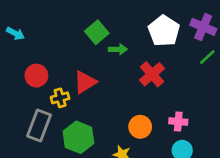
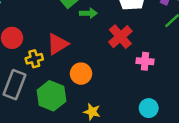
pink cross: (178, 122) -> (145, 61), moved
orange circle: (140, 127) -> (81, 74), moved

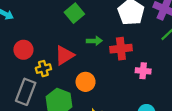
green arrow: (88, 13) -> (94, 41), moved
red cross: (120, 37) -> (121, 49), turned 35

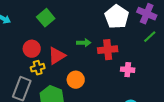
green square: (74, 13) -> (46, 18), moved
red circle: (23, 50) -> (32, 49), moved

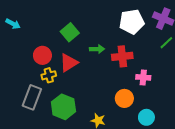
white pentagon: (117, 17) -> (132, 22), turned 30
green square: (46, 18) -> (70, 32), moved
orange circle: (76, 80) -> (124, 98), moved

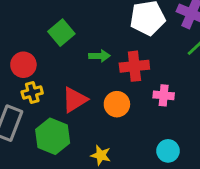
red triangle: (69, 63) -> (75, 100), moved
orange circle: (124, 98) -> (117, 104), moved

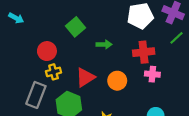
red cross: (134, 66) -> (144, 52), moved

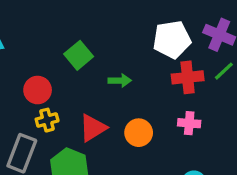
red cross: (144, 52) -> (188, 77), moved

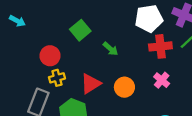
green arrow: (120, 81) -> (110, 49), turned 42
pink cross: (189, 123) -> (162, 80), turned 35

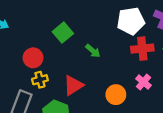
orange circle: (124, 87) -> (116, 95), moved

